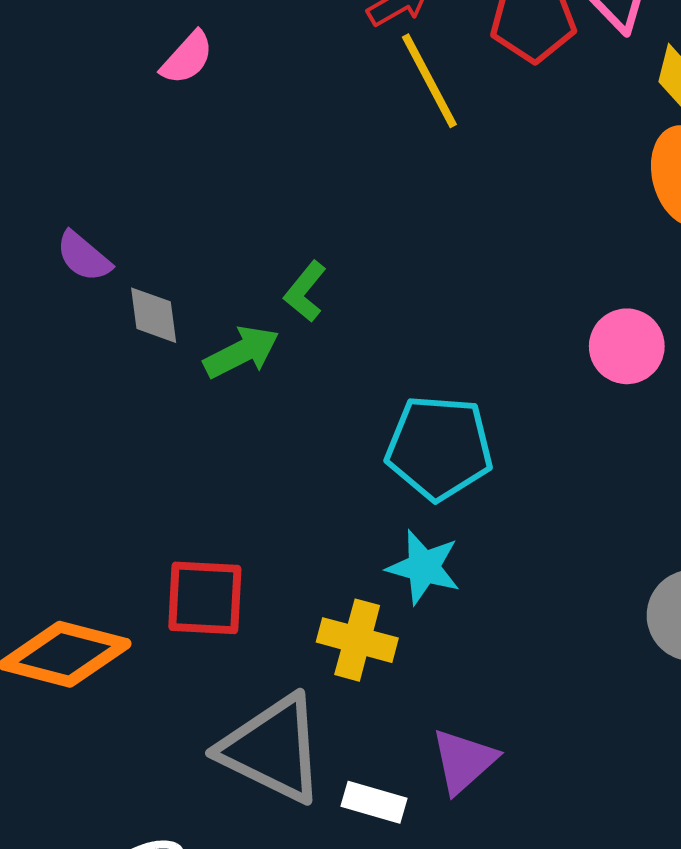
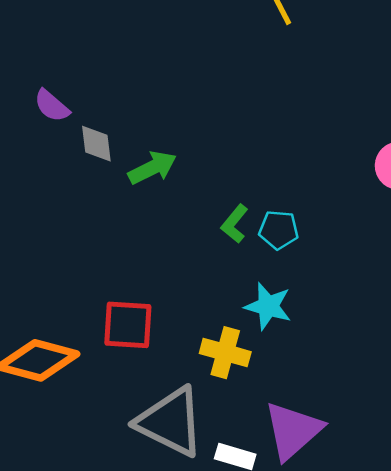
green L-shape: (305, 292) -> (235, 224), moved
cyan pentagon: (439, 448) -> (279, 230), size x0.6
purple triangle: (464, 761) -> (293, 431), size x1.4

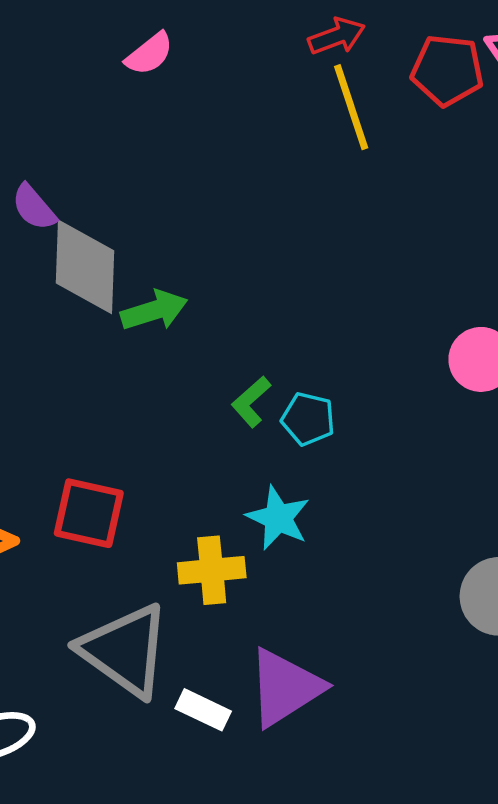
gray diamond: (96, 144) -> (85, 267), size x1.8
yellow cross: (225, 353) -> (212, 570), turned -30

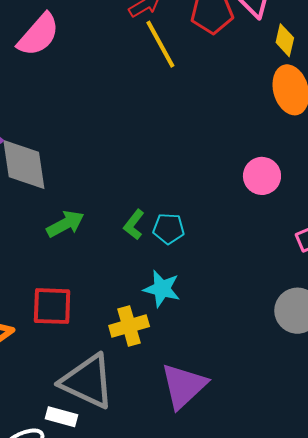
pink semicircle: (149, 54) -> (38, 35), size x1.6
green arrow: (154, 310) -> (65, 224), moved
white rectangle: (203, 710) -> (61, 417), moved

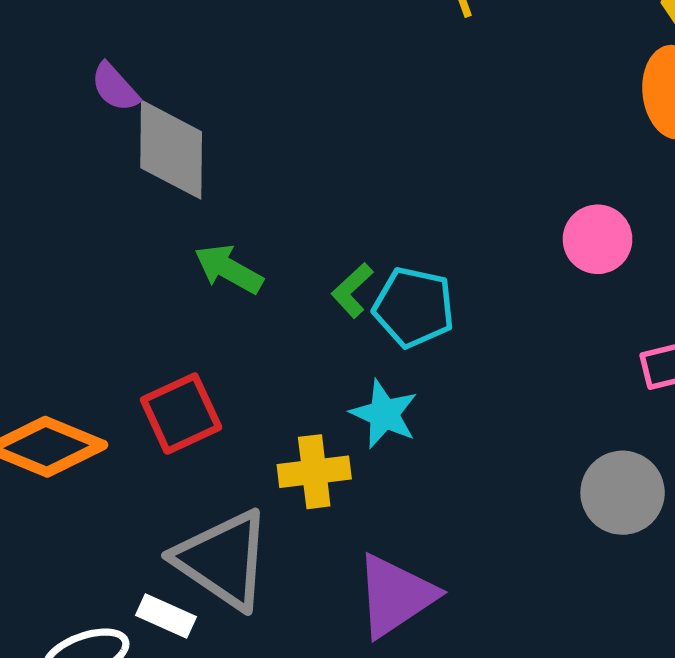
green arrow: (65, 224) -> (229, 269), turned -132
cyan pentagon: (169, 229) -> (414, 307), size x1.4
red square: (52, 306) -> (181, 414), turned -36

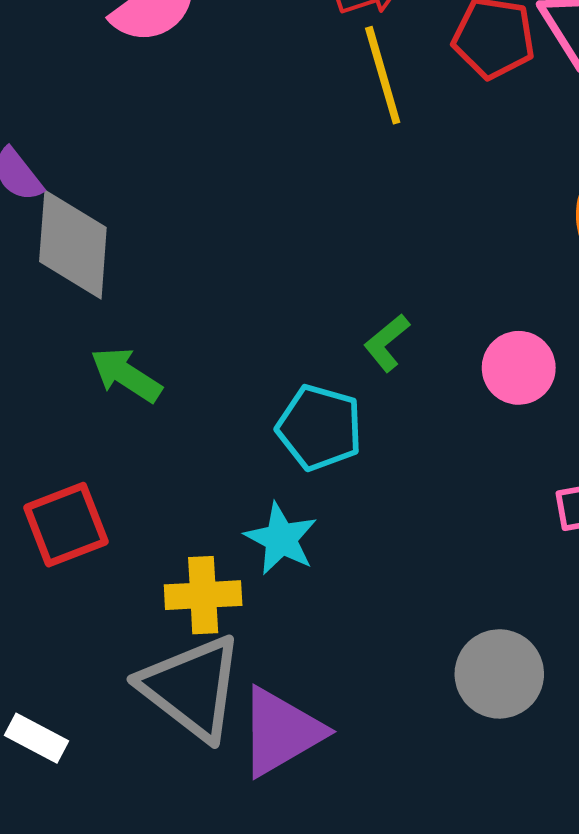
green L-shape: (352, 290) -> (387, 343), moved
gray circle: (623, 493) -> (499, 674), moved
gray triangle: (223, 560) -> (192, 688), moved

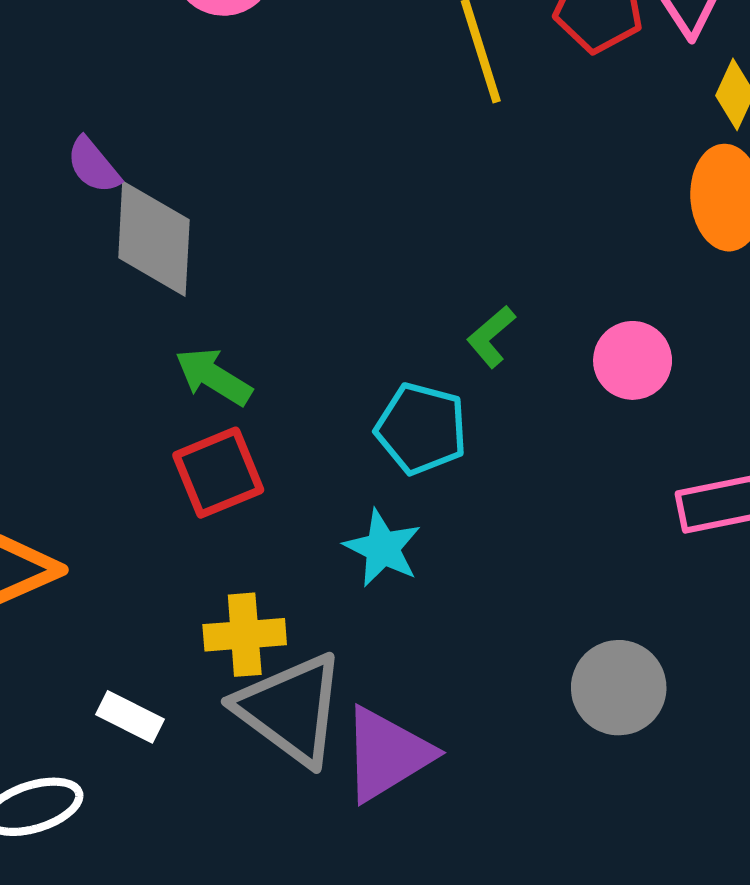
red square: (66, 525) -> (218, 473), moved
yellow cross: (203, 595) -> (245, 635), moved
white rectangle: (36, 738) -> (130, 717), moved

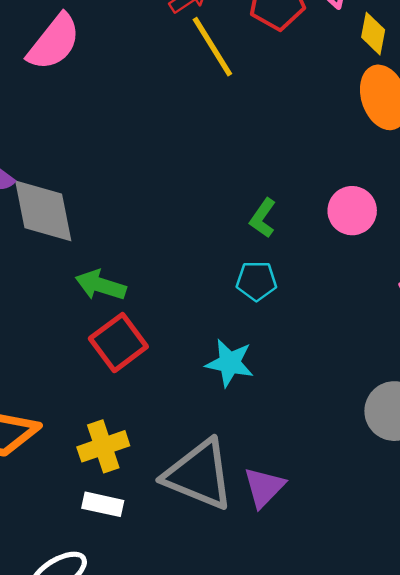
cyan pentagon: (421, 429) -> (256, 281), moved, size x0.7
yellow cross: (245, 635) -> (103, 446), moved
purple triangle: (387, 754) -> (264, 487), size x0.7

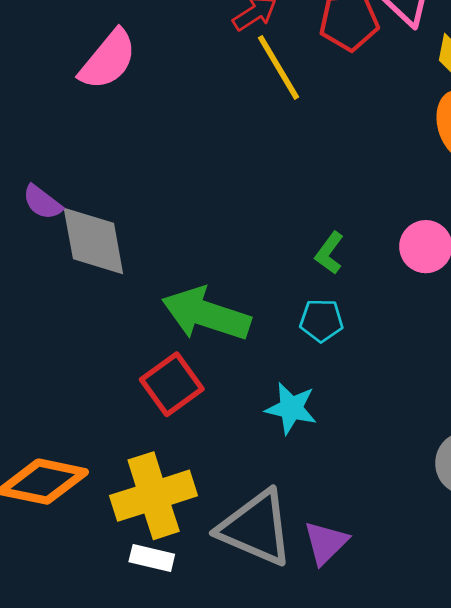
green arrow: (101, 285) -> (206, 314), moved, size x1.6
yellow cross: (103, 446) -> (154, 496), size x1.5

